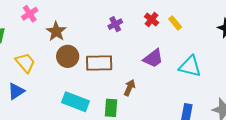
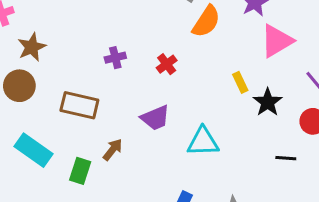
yellow rectangle: (175, 23) -> (240, 82), moved
brown circle: (68, 56) -> (19, 86), moved
cyan triangle: (190, 66) -> (203, 142), turned -30

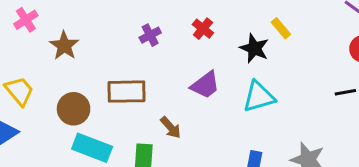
brown circle: (19, 86) -> (74, 109), moved
black star: (268, 102) -> (254, 48), moved
brown arrow: (113, 150) -> (171, 127), turned 115

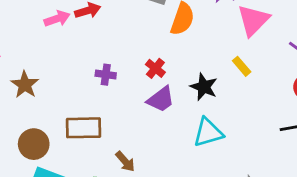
yellow rectangle: (281, 28) -> (242, 66), moved
purple cross: (150, 35) -> (106, 75), turned 36
purple trapezoid: (205, 85) -> (161, 99), moved

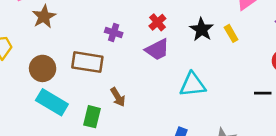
purple cross: (106, 75) -> (114, 32), moved
black star: (204, 87) -> (202, 30), moved

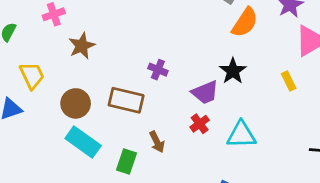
red cross: (157, 22) -> (200, 124), moved
black star: (202, 30) -> (233, 71), moved

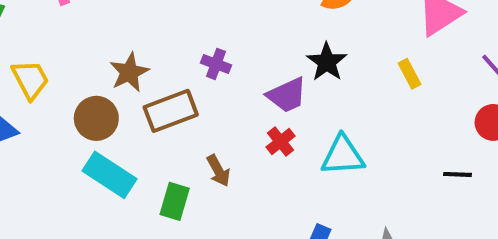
brown star: (82, 46) -> (129, 72), moved
brown rectangle: (126, 100) -> (171, 111), turned -32

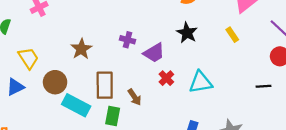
purple trapezoid: (287, 95) -> (154, 53), moved
brown rectangle: (171, 111) -> (105, 85), moved, turned -64
brown circle: (96, 118) -> (55, 82), moved

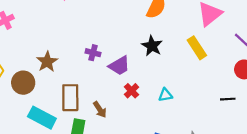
yellow rectangle: (232, 35) -> (197, 48), size x1.5
brown circle: (55, 82) -> (23, 83), moved
cyan triangle: (201, 82) -> (165, 95), size x0.6

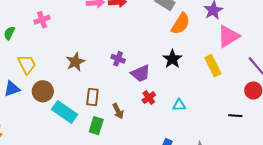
brown circle: (23, 83) -> (43, 91), moved
brown rectangle: (70, 98) -> (92, 97), size x0.7

